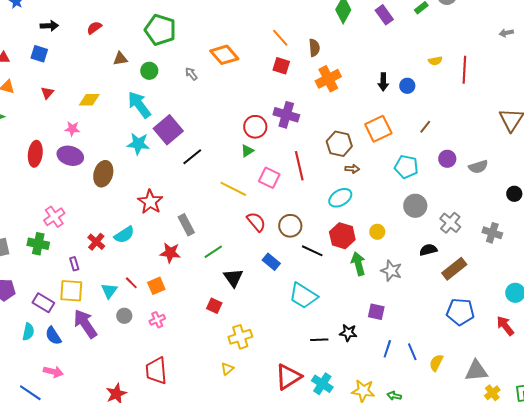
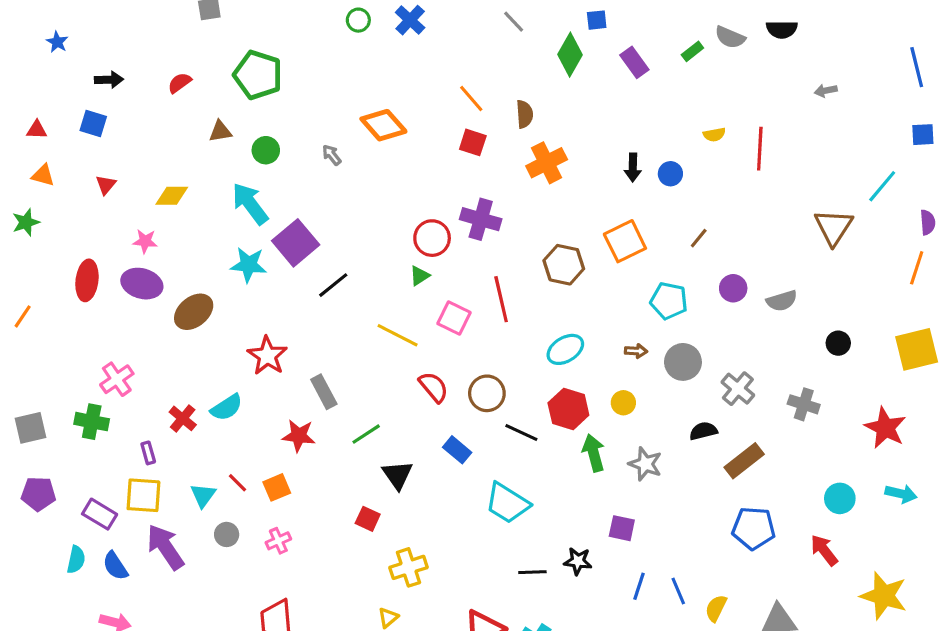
green pentagon: (160, 30) -> (258, 75), moved
brown arrow: (352, 169) -> (636, 351), moved
brown ellipse: (103, 174) -> (194, 312), turned 35

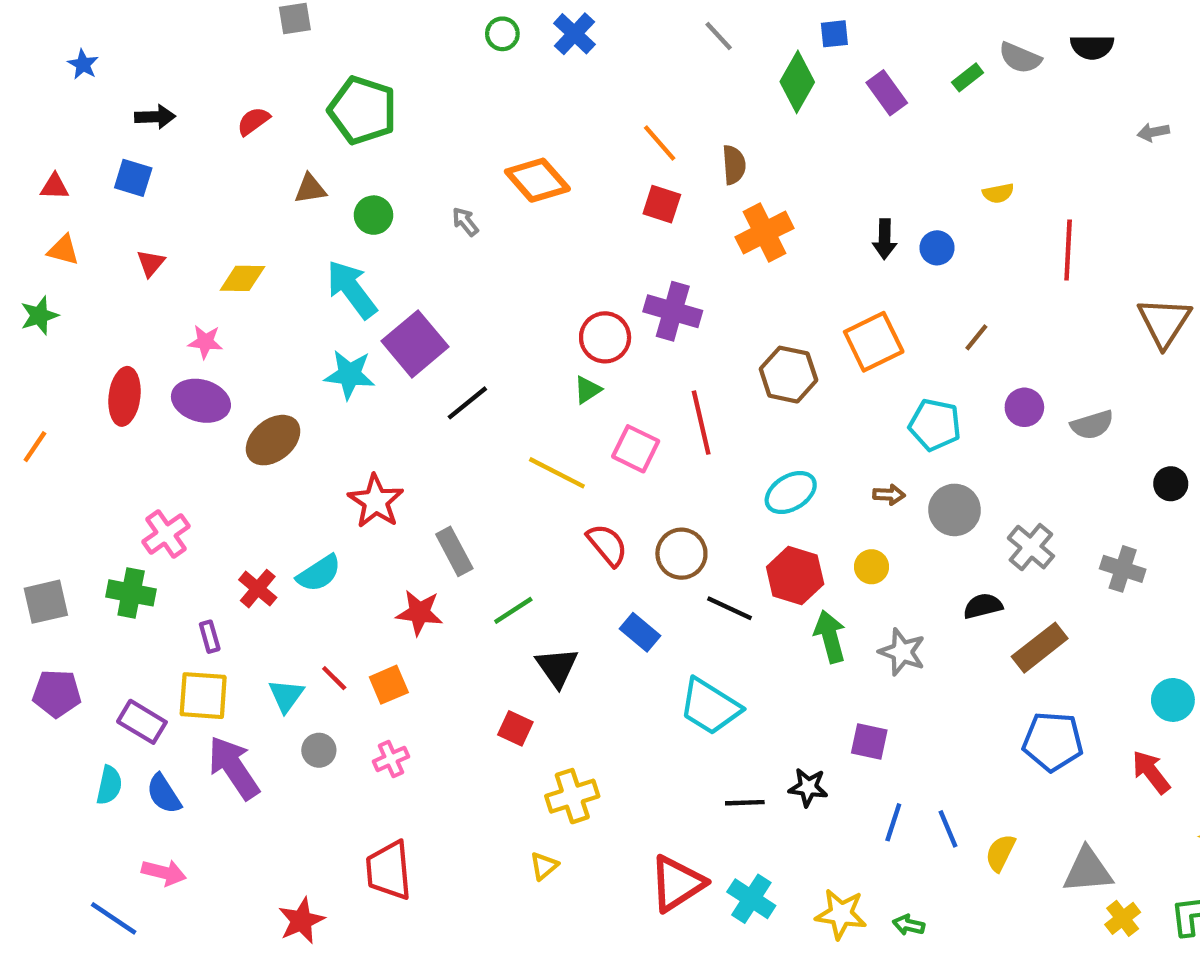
red line: (760, 149) -> (1068, 250), moved

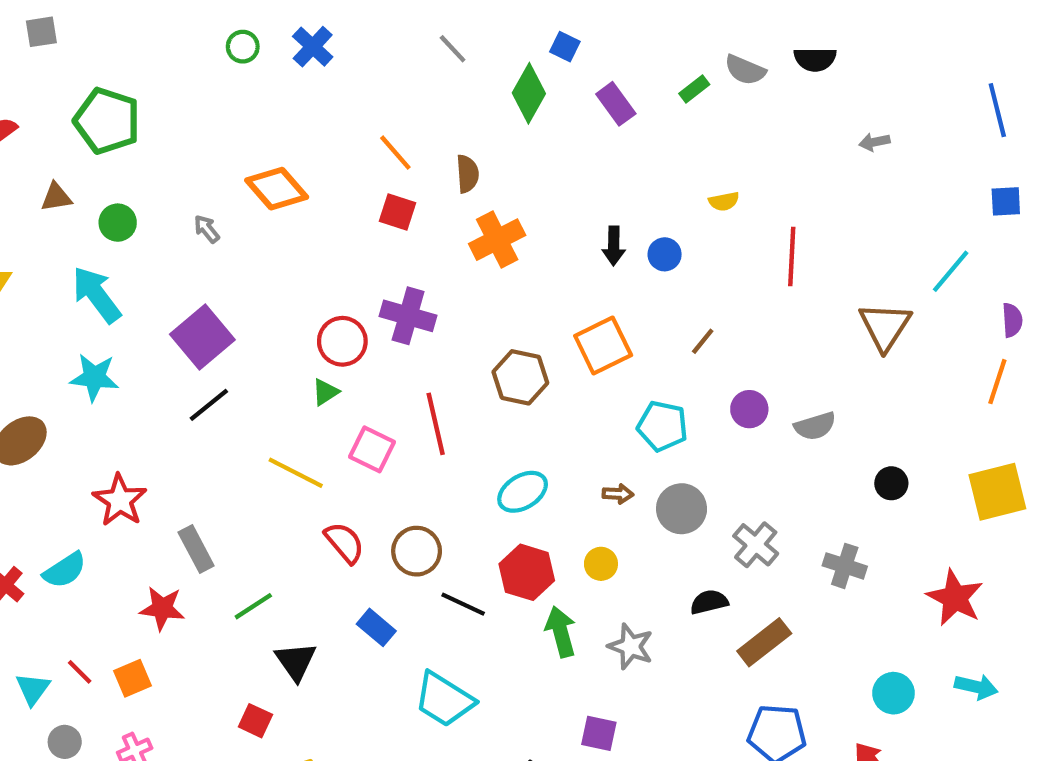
blue square: (834, 34) -> (565, 47), turned 32
purple square: (415, 344) -> (202, 337), moved

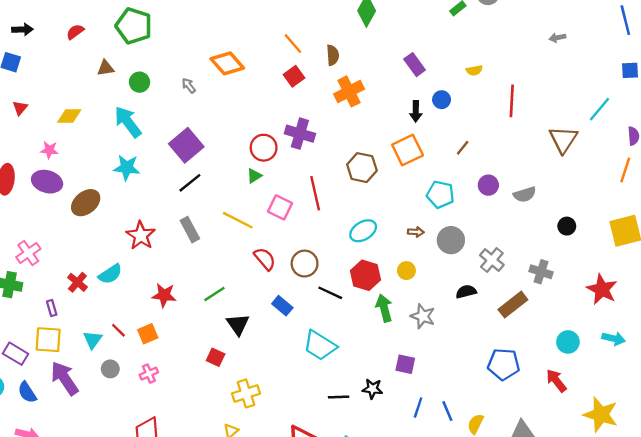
purple rectangle: (616, 104) -> (415, 65), moved
red square: (397, 212) -> (294, 76), turned 36
black arrow: (614, 246) -> (416, 111), moved
gray rectangle: (196, 549) -> (190, 230), moved
brown rectangle: (764, 642) -> (513, 305), moved

